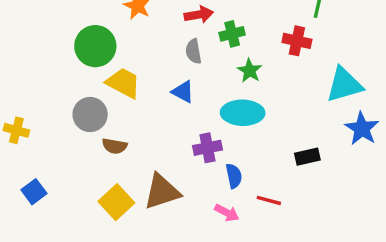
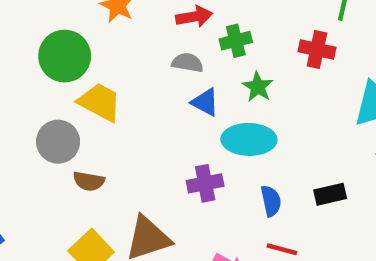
gray semicircle: (193, 51) -> (188, 63), turned 110
blue triangle: (183, 92) -> (205, 102), moved
blue semicircle: (234, 176) -> (271, 201), moved

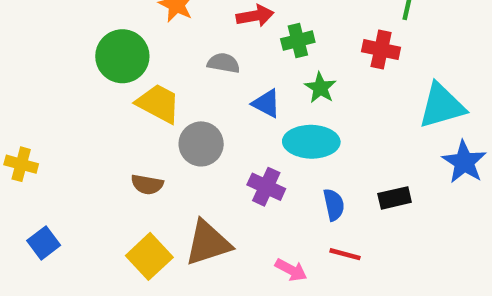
gray semicircle: (188, 63) -> (224, 63), moved
gray circle: (58, 142) -> (201, 144), moved
purple cross: (205, 183) -> (266, 187), turned 36

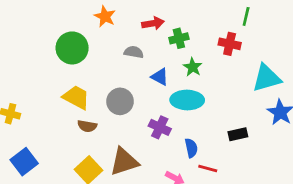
yellow trapezoid: (158, 103) -> (76, 97), moved
blue semicircle: (334, 205) -> (191, 148), moved
blue square: (44, 243) -> (24, 162), size x1.4

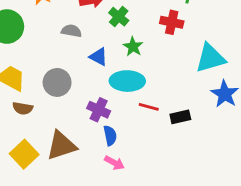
green cross: (179, 38) -> (119, 17), turned -36
blue semicircle: (191, 148) -> (110, 136), moved
red line: (208, 168) -> (149, 107), moved

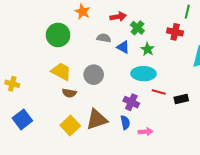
blue triangle: (99, 57) -> (123, 47), moved
purple cross: (99, 110) -> (131, 102), moved
blue semicircle: (110, 136) -> (125, 122), moved
pink arrow: (114, 163) -> (146, 132), moved, turned -32

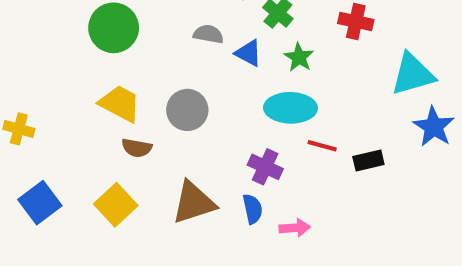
yellow square: (70, 126) -> (116, 205), moved

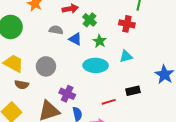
cyan triangle: (413, 74) -> (126, 56), moved, size x0.6
red line: (322, 146) -> (109, 102), moved, turned -32
purple cross: (265, 167) -> (67, 94), moved

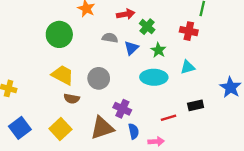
blue triangle: (75, 39) -> (131, 48), turned 48

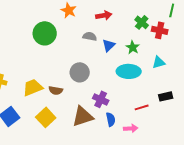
green cross: (147, 27) -> (142, 22), moved
yellow trapezoid: (63, 75) -> (33, 87), moved, turned -50

